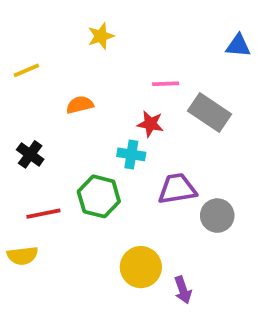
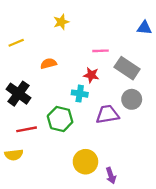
black cross: (30, 154) -> (18, 94), size x1.5
gray circle: (217, 216) -> (132, 99), moved

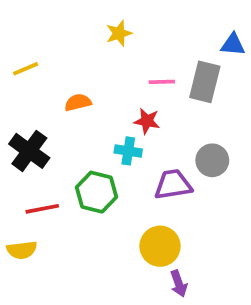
yellow star: (61, 22) -> (119, 33), moved
gray rectangle: (127, 68) -> (205, 82), moved, turned 70
yellow circle: (85, 162) -> (160, 246), moved

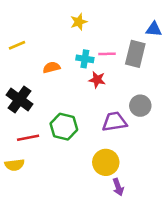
cyan cross: (128, 151) -> (85, 59), moved

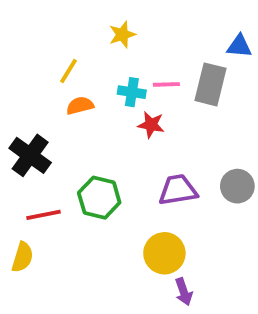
yellow line: (17, 45) -> (69, 71), moved, turned -35
gray circle: (140, 106) -> (237, 186), moved
yellow semicircle: (15, 165) -> (22, 257), turned -66

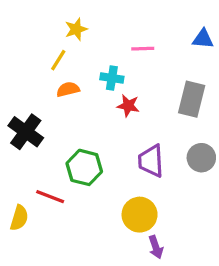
yellow star: (122, 35) -> (76, 29), moved
pink line: (166, 84) -> (143, 49), moved
gray rectangle: (210, 84) -> (192, 99), moved
purple trapezoid: (178, 190) -> (151, 161), turned -84
red line: (44, 215) -> (50, 197), moved, turned 32

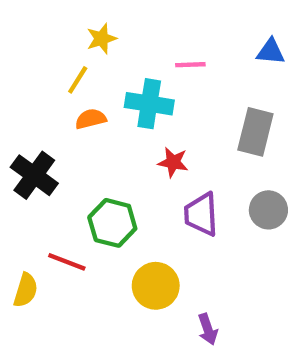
cyan cross: (112, 78) -> (149, 104), size x1.5
red star: (128, 106) -> (173, 162), moved
yellow circle: (140, 215) -> (156, 286), moved

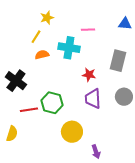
red star: (173, 162) -> (89, 75), moved
red line: (67, 262) -> (29, 110), moved, turned -30

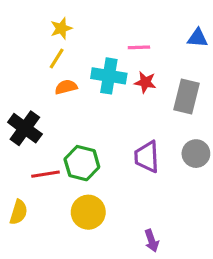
yellow star: (47, 18) -> (61, 28), moved
red star: (89, 75) -> (145, 82), moved
yellow circle: (72, 132) -> (88, 212), moved

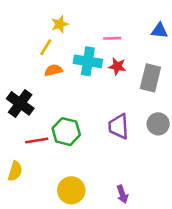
yellow star: (61, 28) -> (60, 24), moved
yellow circle: (88, 212) -> (71, 190), moved

